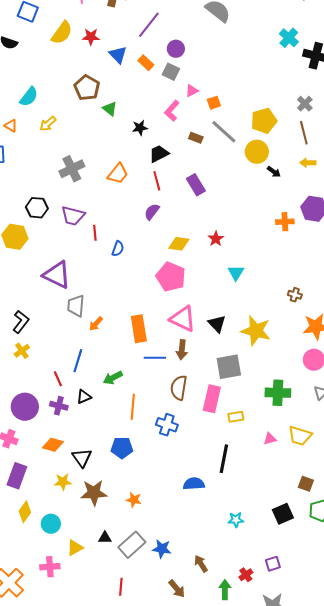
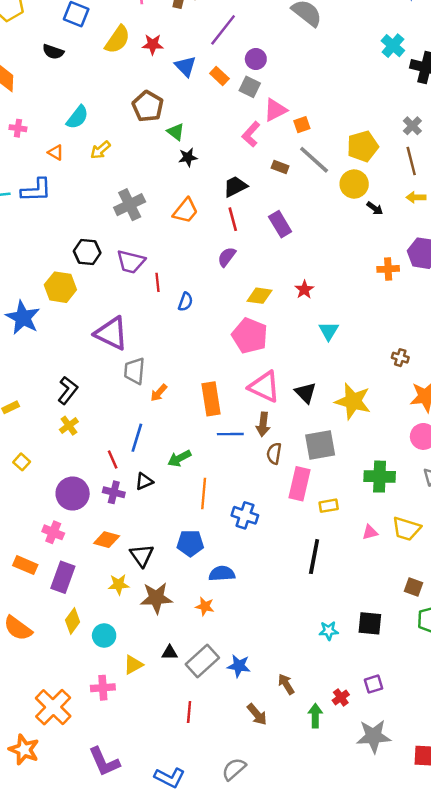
pink triangle: (192, 91) -> (275, 110), size x1.5
black star: (140, 128) -> (188, 157), moved
brown semicircle: (179, 388) -> (274, 453), moved, size x0.7
blue semicircle: (194, 484) -> (222, 574), moved
black square: (283, 514) -> (370, 623), moved, turned 30

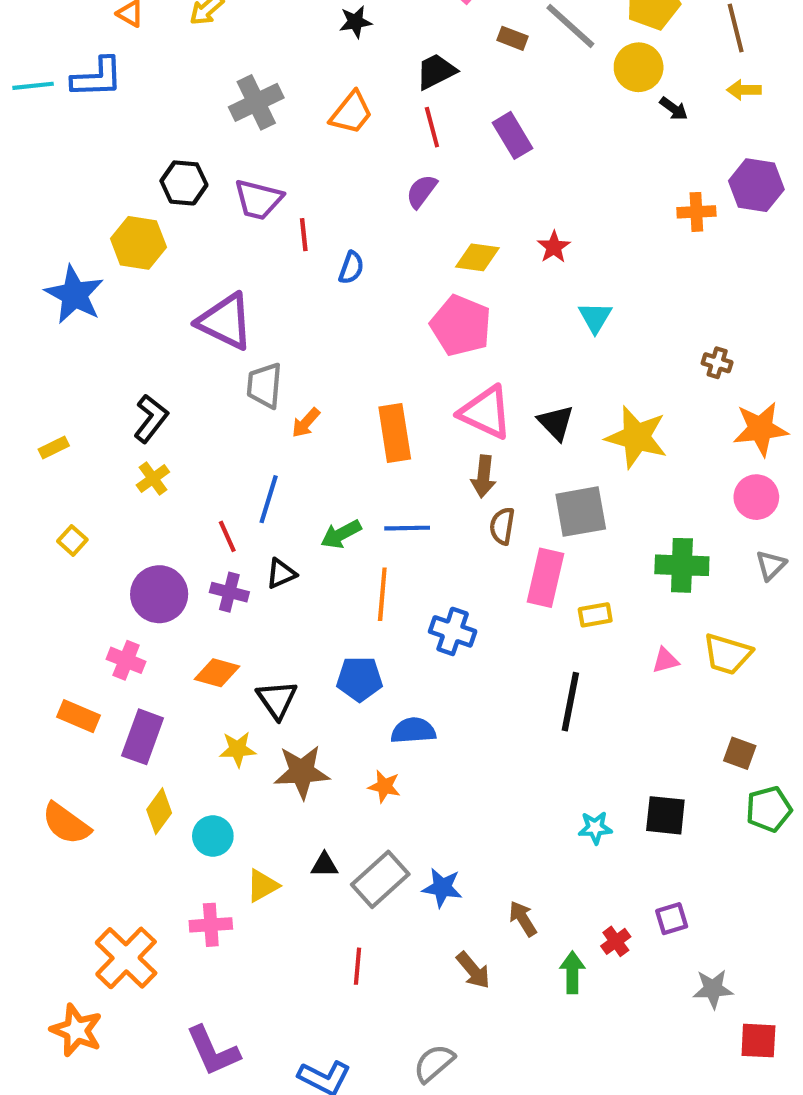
blue line: (230, 434) -> (407, 528), moved
gray star: (374, 736) -> (713, 989), moved, size x0.7

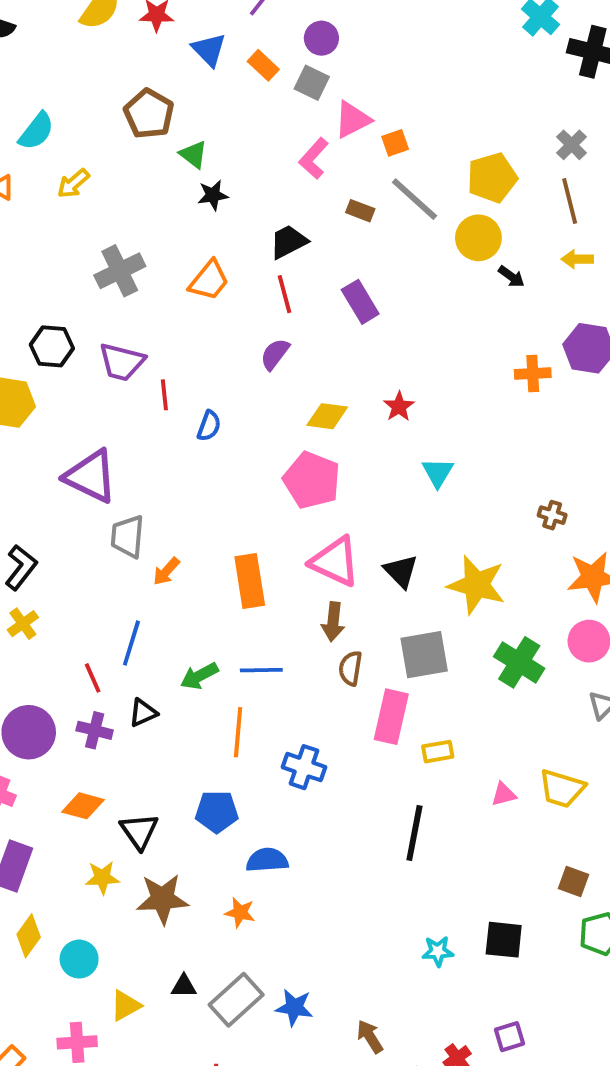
green cross: (682, 565) -> (519, 662), moved, turned 30

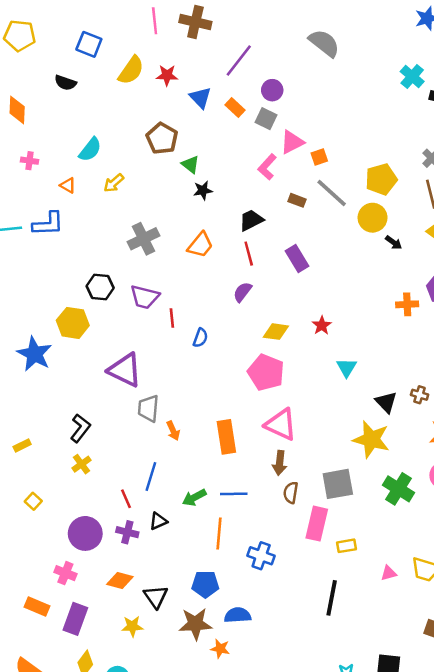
orange arrow: (166, 571) -> (173, 431), turned -66
black triangle: (401, 571) -> (386, 402), moved
brown star: (162, 899) -> (195, 624), moved

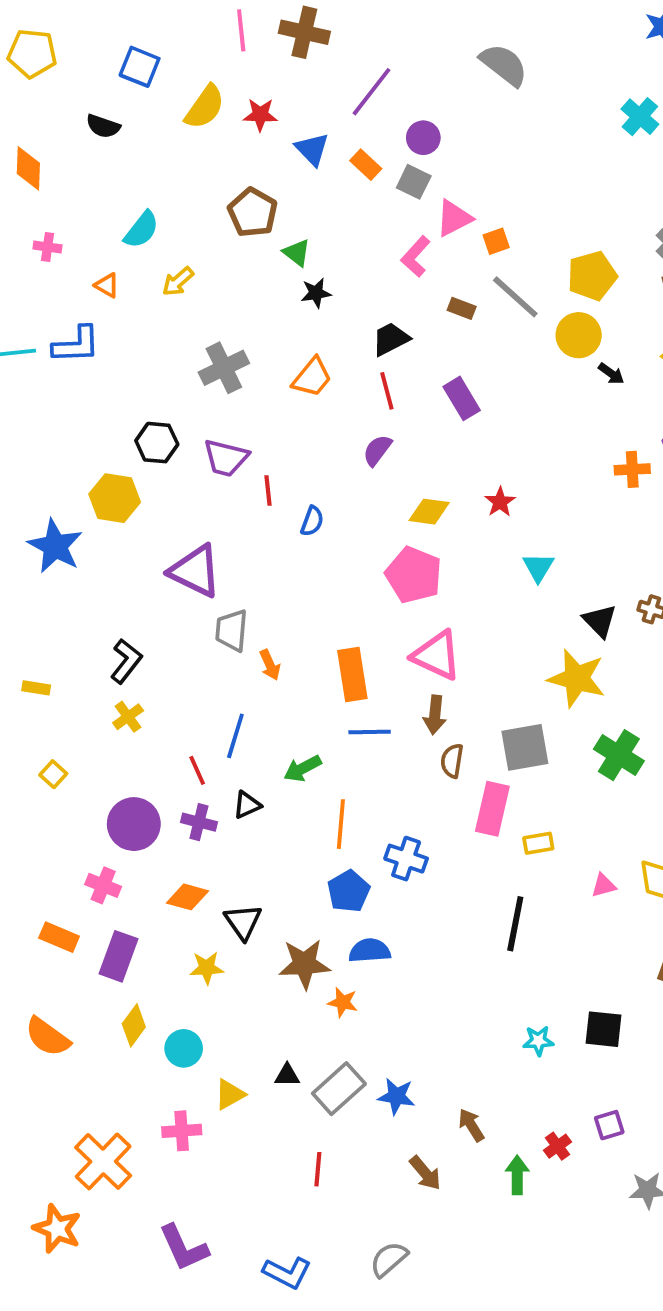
yellow rectangle: (22, 446) -> (36, 688), turned 35
blue line: (234, 494) -> (370, 732), moved
blue pentagon: (205, 584) -> (349, 891), moved, turned -30

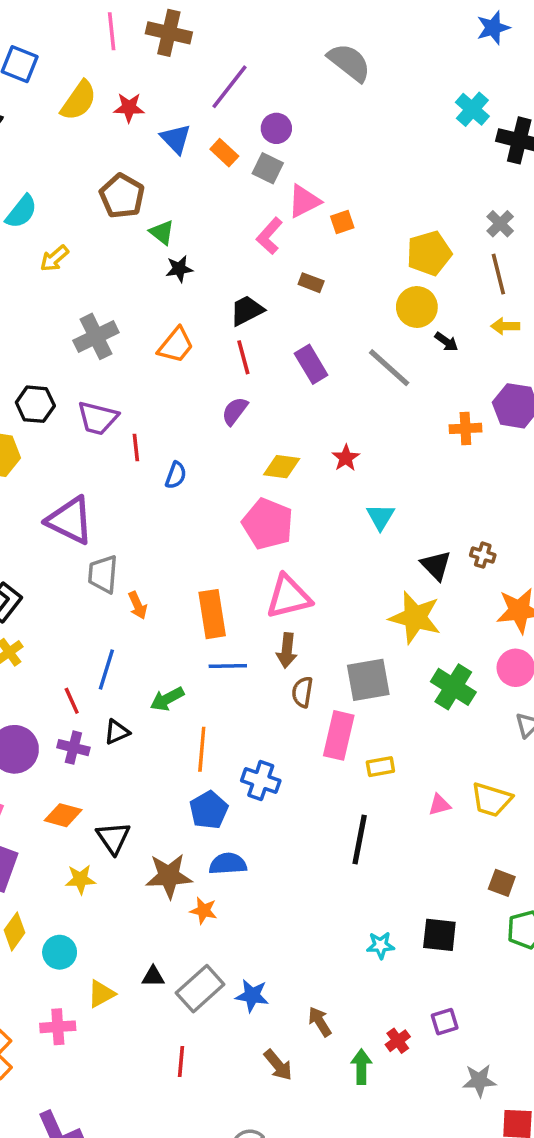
gray line: (515, 297) -> (389, 368), moved
pink triangle: (437, 655) -> (289, 597), turned -39

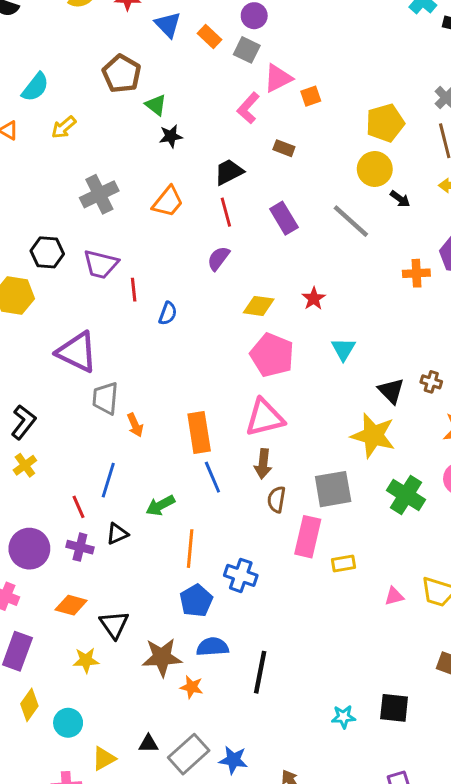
pink pentagon: (268, 524) -> (272, 355), moved
blue line: (228, 666) -> (212, 477), turned 68
black line: (360, 839) -> (260, 672), moved

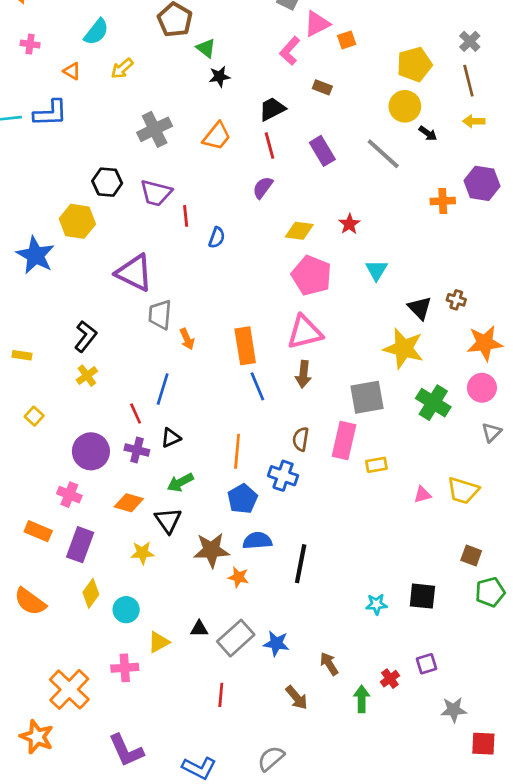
brown semicircle: (276, 499) -> (301, 439), moved
green arrow: (160, 505) -> (180, 482), moved

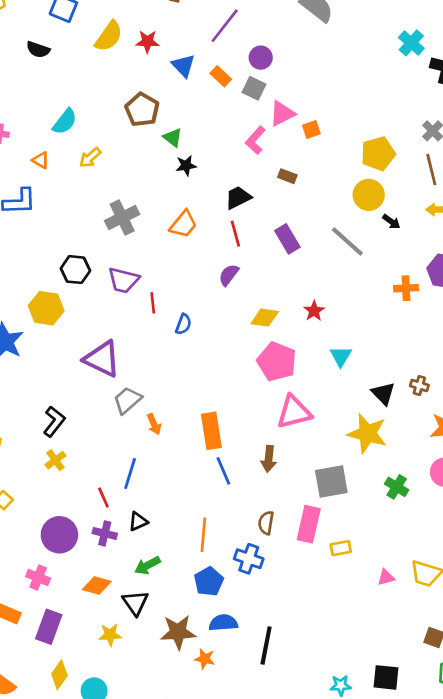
gray trapezoid: (160, 315) -> (127, 400), turned 44
pink triangle: (305, 332) -> (294, 412), moved
green cross: (433, 403) -> (397, 487), size x0.7

